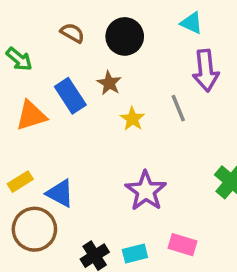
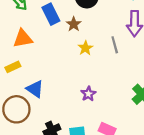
blue rectangle: (70, 96) -> (51, 14), moved
yellow rectangle: (20, 182) -> (13, 67), moved
purple star: (146, 191) -> (88, 94), size x0.6

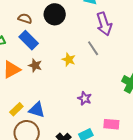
brown star: (74, 24) -> (35, 65), moved
yellow rectangle: (13, 67) -> (16, 109), moved

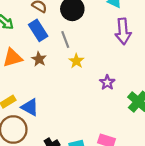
gray line: (93, 48) -> (65, 39), moved
purple star: (85, 98) -> (107, 82), moved

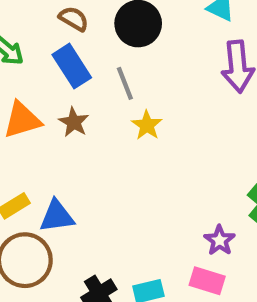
purple star: (107, 82) -> (220, 240), moved
blue triangle: (30, 107) -> (57, 216), turned -36

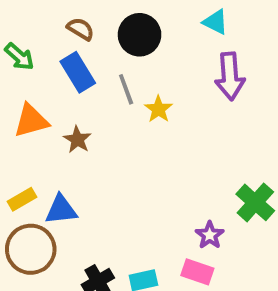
brown star: (74, 122) -> (77, 140), moved
yellow star: (147, 125) -> (158, 109), moved

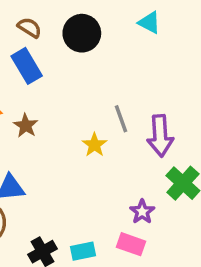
purple arrow: (230, 76) -> (160, 136), moved
gray line: (126, 89) -> (121, 119), moved
yellow star: (158, 109) -> (94, 145), moved

